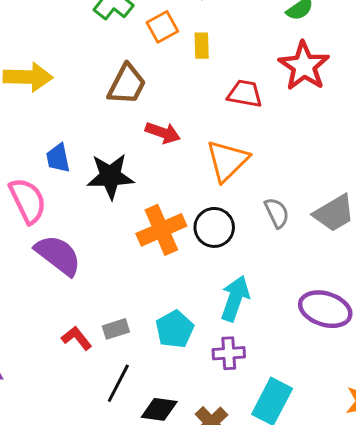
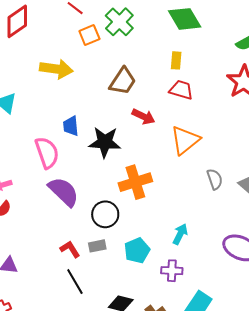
orange square: (162, 27) -> (89, 35), moved
red trapezoid: (245, 94) -> (181, 90), moved
black circle: (214, 227) -> (105, 214), moved
cyan arrow: (235, 299) -> (180, 234), size x0.7
black line: (118, 383) -> (75, 282), moved, turned -64

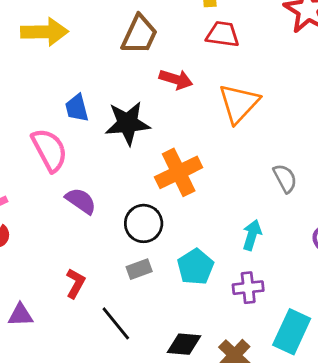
gray semicircle: (215, 179) -> (285, 178), moved
purple semicircle: (64, 192) -> (81, 201), size x0.7
red L-shape: (70, 249) -> (75, 283), moved, turned 70

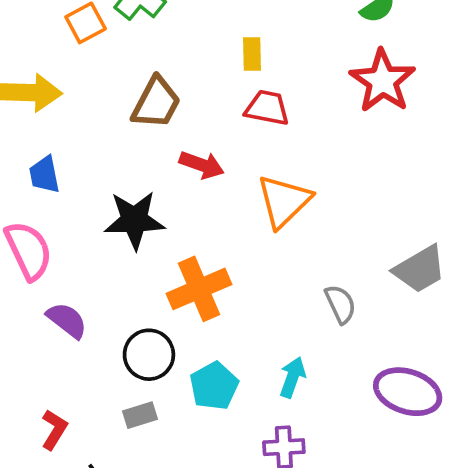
blue trapezoid: (77, 108) -> (44, 175), moved
cyan pentagon: (195, 267) -> (214, 386), moved

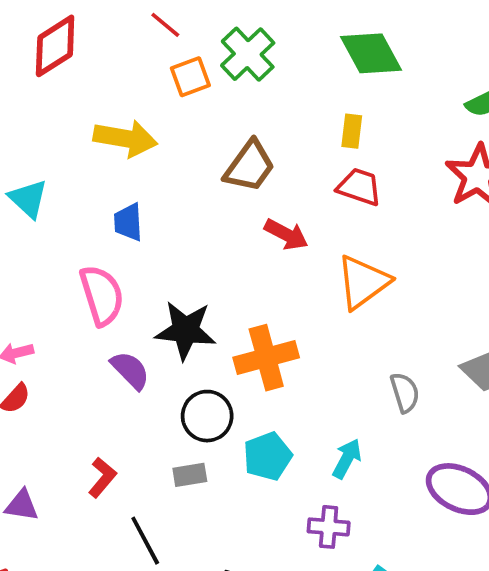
black star: (134, 220) -> (185, 330), moved

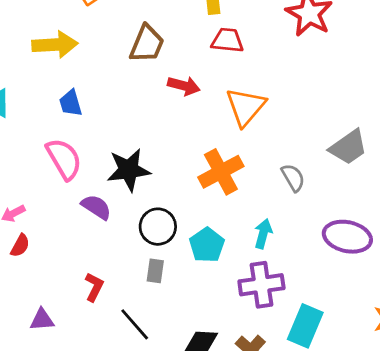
orange cross: (266, 358) -> (221, 172), moved
gray rectangle: (190, 475) -> (155, 271), turned -60
purple cross: (329, 527) -> (261, 285), size x1.5

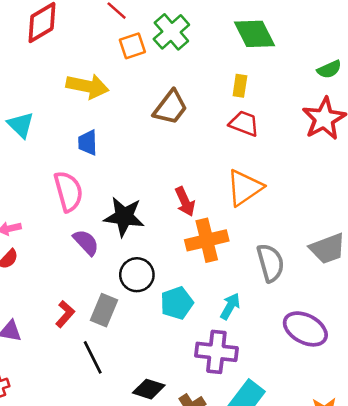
red arrow: (184, 86) -> (185, 202), moved, turned 36
gray semicircle: (293, 178) -> (270, 263), size x1.4
gray rectangle: (155, 271) -> (104, 310), moved, size x1.4

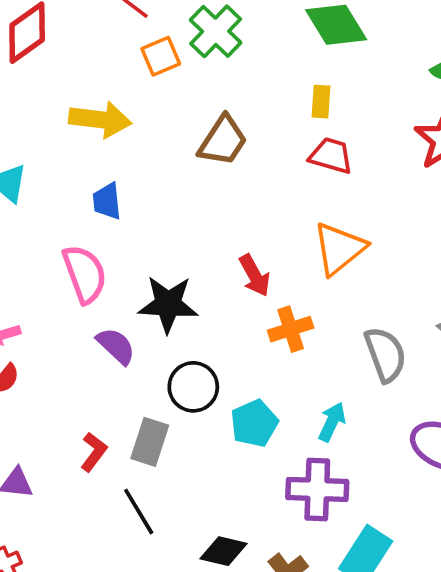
orange cross: (207, 240) -> (291, 329), size x0.7

